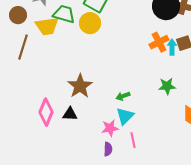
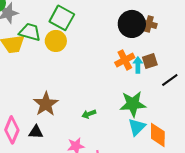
green star: (167, 86) -> (133, 104), size x1.5
cyan triangle: (125, 116) -> (137, 127), moved

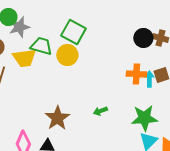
black circle: (132, 24) -> (143, 38), size x0.7
orange cross: (125, 60) -> (136, 74), turned 30
green arrow: (89, 114) -> (100, 111), moved

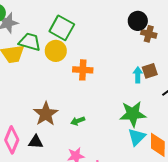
black circle: (143, 38) -> (138, 21), moved
orange cross: (136, 74) -> (83, 70), moved
green arrow: (100, 111) -> (78, 121), moved

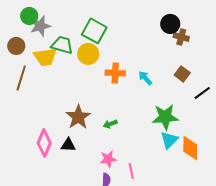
brown square: (150, 71) -> (182, 74), turned -35
cyan arrow: (138, 75) -> (145, 78), moved, turned -42

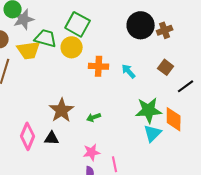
black circle: (170, 24) -> (141, 25), moved, size x1.4
brown cross: (181, 37) -> (165, 30), turned -35
orange diamond: (190, 148) -> (174, 119), moved

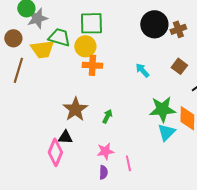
green square: (78, 24) -> (91, 23), turned -30
orange cross: (99, 66) -> (92, 65), moved
green arrow: (94, 117) -> (107, 116), turned 136
pink diamond: (28, 136) -> (55, 152), moved

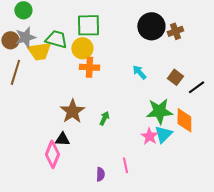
gray star: (37, 18) -> (25, 37), moved
brown square: (179, 66) -> (175, 77), moved
pink star: (105, 151) -> (149, 136), moved, turned -30

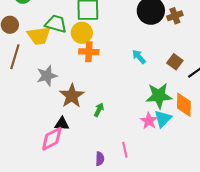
gray star: (25, 37) -> (47, 76), moved
green arrow: (104, 118) -> (99, 110), moved
pink diamond: (52, 154) -> (52, 139), turned 40

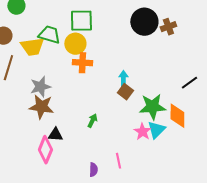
cyan arrow: (139, 57) -> (123, 79), moved, turned 42
brown square: (175, 62) -> (125, 92), moved
brown star: (72, 96) -> (41, 107), moved, turned -30
pink diamond: (52, 139) -> (45, 150), turned -40

